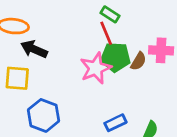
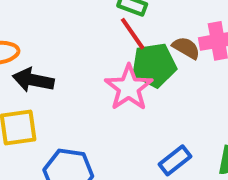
brown semicircle: (138, 61) -> (186, 48), moved, turned -78

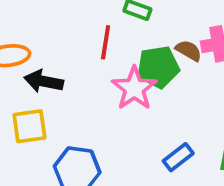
red line: (133, 34) -> (106, 42), moved, turned 44

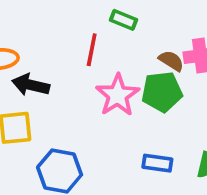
green pentagon: (158, 67) -> (162, 92), moved
blue rectangle: (178, 157) -> (157, 163), turned 44

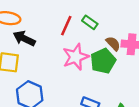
green rectangle: (124, 20) -> (90, 22), moved
green pentagon: (162, 92) -> (103, 61), turned -30

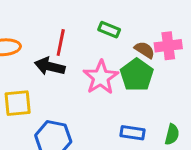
red line: (66, 26) -> (61, 43), moved
black arrow: (24, 38) -> (50, 66), moved

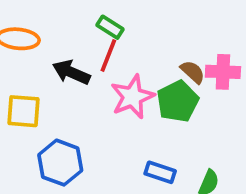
green rectangle: (109, 30) -> (110, 27), moved
red line: (61, 43) -> (108, 56), moved

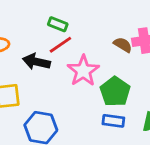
red line: (108, 56) -> (60, 45), turned 45
green pentagon: (178, 101) -> (115, 92), moved

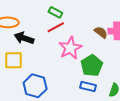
black arrow: (36, 62) -> (24, 38), moved

